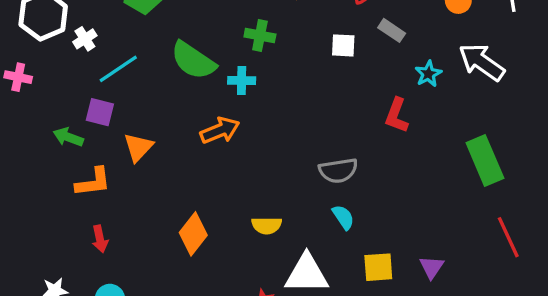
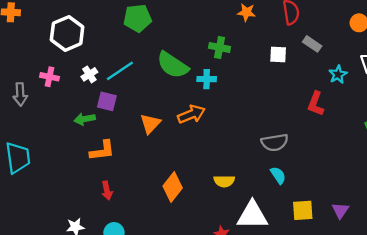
white cross: (85, 39) -> (89, 74), moved
green arrow: (68, 137) -> (85, 119), turned -30
orange triangle: (138, 147) -> (150, 124), moved

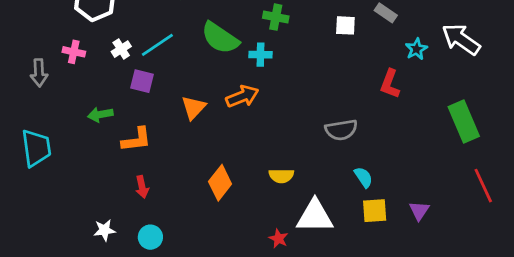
green arrow: (85, 119) -> (100, 115), moved
cyan semicircle: (278, 175) -> (363, 177), moved

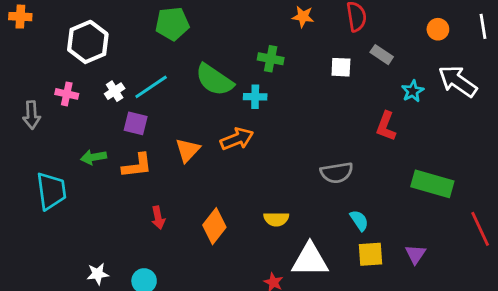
green rectangle: (464, 121) -> (432, 184), moved, turned -51
orange L-shape: (136, 140) -> (137, 166), moved
cyan trapezoid: (36, 148) -> (51, 191), moved
red arrow: (142, 187) -> (158, 218), moved

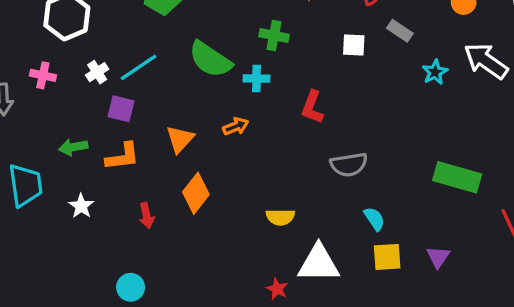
red L-shape: (386, 126) -> (312, 107), moved
orange arrow: (237, 139) -> (236, 126), size x0.7
orange diamond: (214, 226) -> (196, 193), moved
white star: (98, 274) -> (81, 206), moved, turned -30

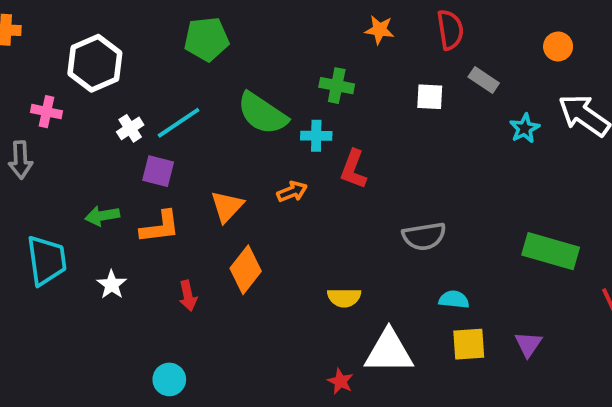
pink cross: (43, 75) -> (47, 112), moved
red L-shape: (312, 107) -> (353, 169), moved
cyan semicircle: (374, 219) -> (454, 299), turned -50

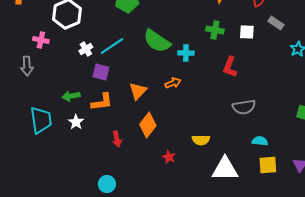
green cross: (337, 86) -> (215, 30), moved
red L-shape: (353, 169) -> (230, 67), moved
white star: (112, 285) -> (76, 122), moved
red star: (340, 381) -> (169, 157), moved

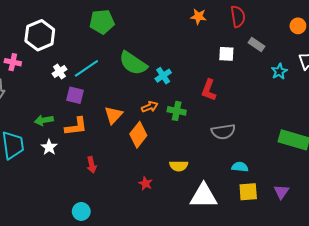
green cross: (215, 30) -> (177, 111), moved
cyan cross: (186, 53) -> (163, 76), turned -35
orange diamond: (148, 125) -> (138, 135), moved

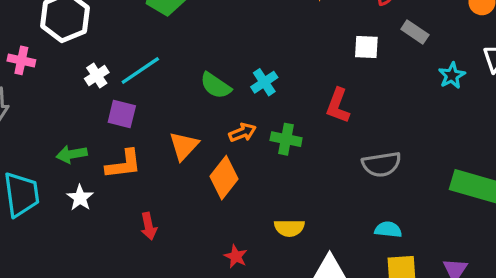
green semicircle: (133, 63) -> (216, 86), moved, size x0.7
gray semicircle: (223, 132) -> (381, 164), moved

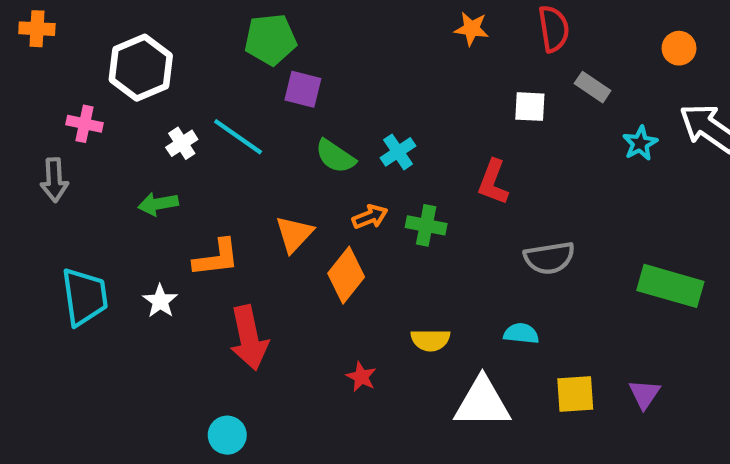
cyan line: (140, 70) -> (238, 137), turned 69
purple square: (122, 114) -> (303, 89), moved
green arrow: (72, 154) -> (158, 204), moved
red arrow: (149, 226) -> (249, 338), size x1.8
cyan semicircle: (388, 230) -> (521, 334), moved

